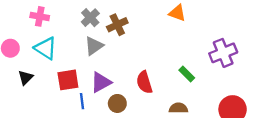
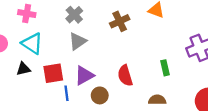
brown cross: (117, 25) -> (120, 21), moved
green rectangle: (187, 74) -> (165, 68), turned 32
black triangle: (26, 78) -> (23, 69), moved, turned 32

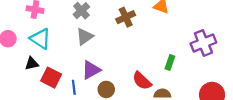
green rectangle: (165, 68) -> (170, 62), turned 32
red square: (53, 73) -> (51, 78), moved, turned 36
red semicircle: (125, 76) -> (142, 81), moved, turned -30

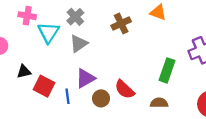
cyan triangle: (40, 39) -> (48, 32), moved, turned 30
green rectangle: (170, 62) -> (167, 70), size x1.5
red semicircle: (142, 81) -> (125, 89), moved

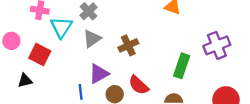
brown cross: (121, 23) -> (128, 45), moved
black triangle: (24, 72) -> (25, 81), moved
red square: (44, 86) -> (40, 54), moved

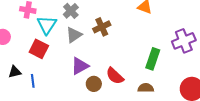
brown cross: (128, 45) -> (102, 27), moved
red square: (40, 54) -> (39, 49), moved
blue line: (81, 92) -> (33, 81), moved

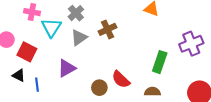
red square: (39, 49) -> (27, 52), moved
purple triangle: (80, 66) -> (67, 68), moved
black triangle: (15, 72) -> (19, 75), turned 40

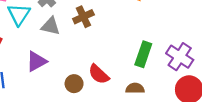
gray triangle: (79, 38) -> (51, 26), turned 48
purple cross: (191, 44) -> (180, 57), moved, turned -35

